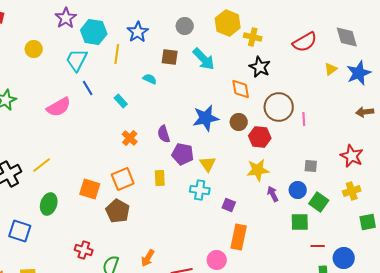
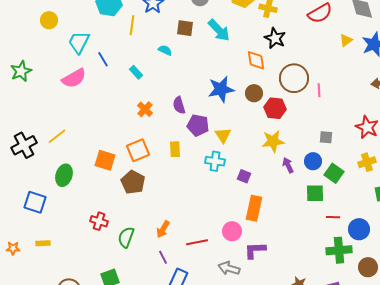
cyan trapezoid: (77, 60) -> (79, 42), moved

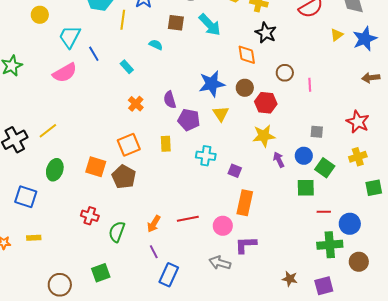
brown circle: (294, 78) -> (285, 73), size x0.6
yellow triangle: (223, 135) -> (221, 114), moved
orange square: (105, 160) -> (96, 167), moved
red line: (197, 242) -> (188, 219), moved

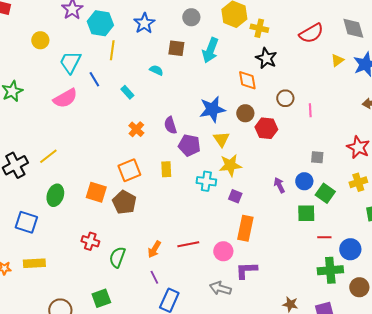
yellow line: (123, 20) -> (112, 50), moved
cyan arrow: (210, 25) -> (210, 50), turned 65
yellow star: (264, 136) -> (230, 165), moved
yellow rectangle: (34, 238) -> (34, 263), size x1.5

